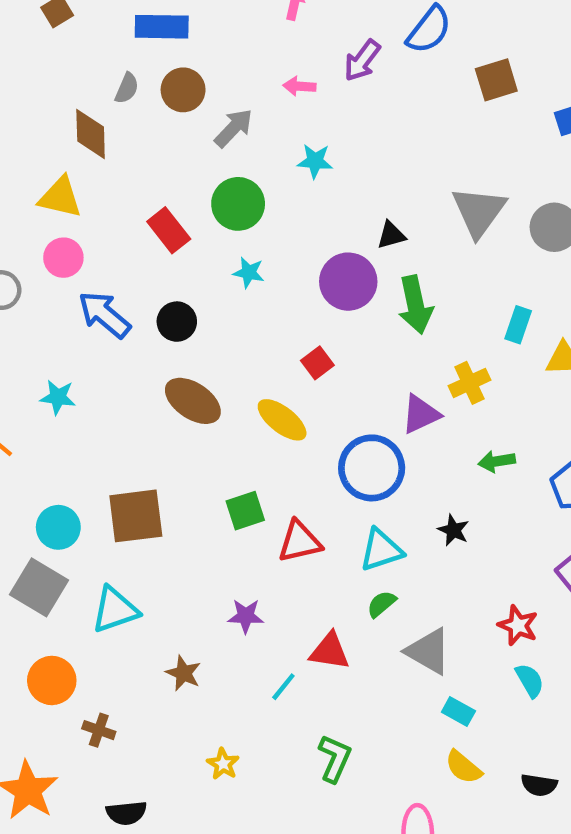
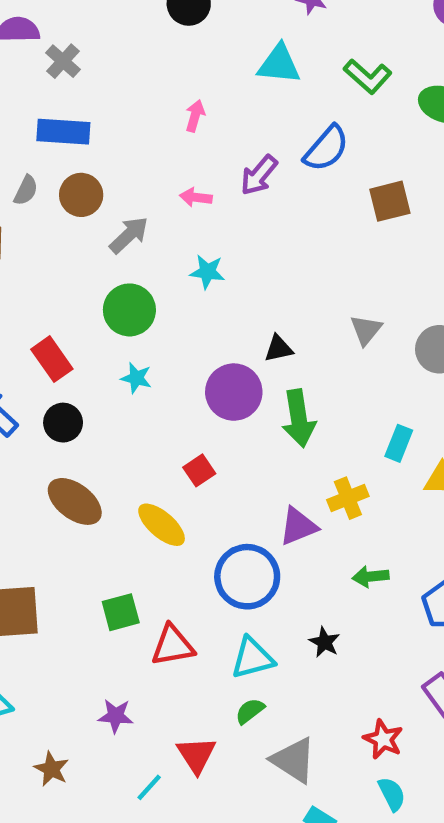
gray triangle: (479, 212) -> (366, 330), size x0.6
red rectangle: (169, 230) -> (52, 359), moved
red triangle: (330, 651) -> (196, 755), turned 45

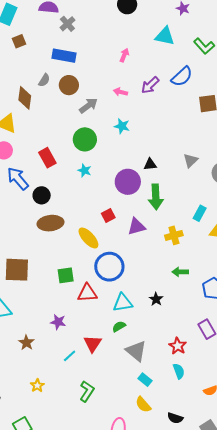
black circle: (63, 423) -> (42, 195), moved
brown ellipse: (75, 501) -> (50, 223), turned -50
purple triangle: (298, 526) -> (136, 227), moved
blue circle: (247, 577) -> (109, 267), moved

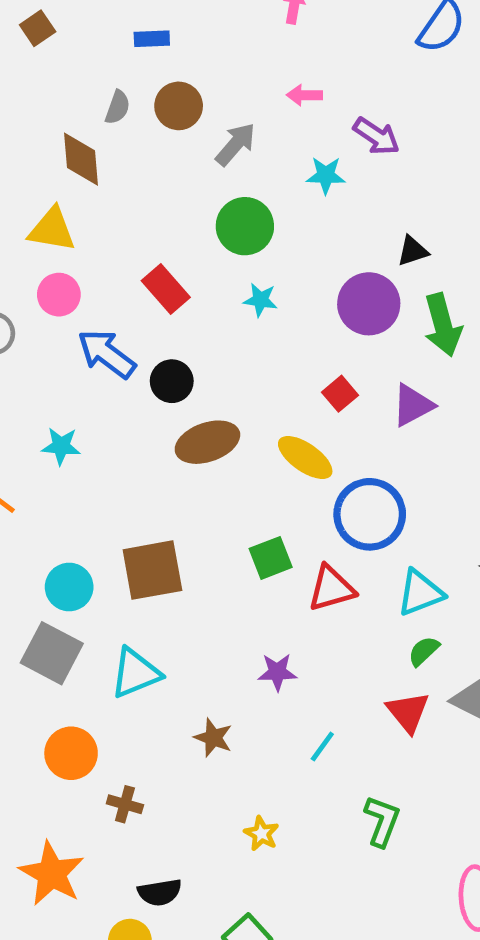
blue rectangle: (64, 56) -> (152, 39), size x0.6
purple arrow: (150, 85) -> (376, 136), moved, turned -90
red triangle: (93, 344) -> (408, 712), moved

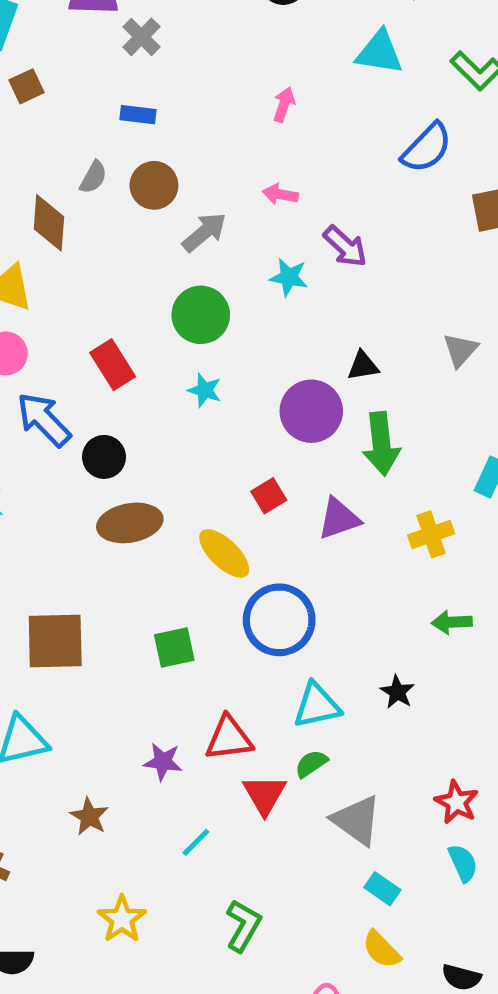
red triangle: (331, 588) -> (229, 738), moved
red triangle: (408, 712) -> (265, 795), moved
yellow star: (261, 834) -> (122, 919), size x1.4

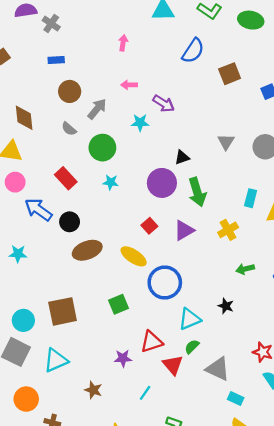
gray semicircle: (93, 177) -> (69, 129), moved, turned 112

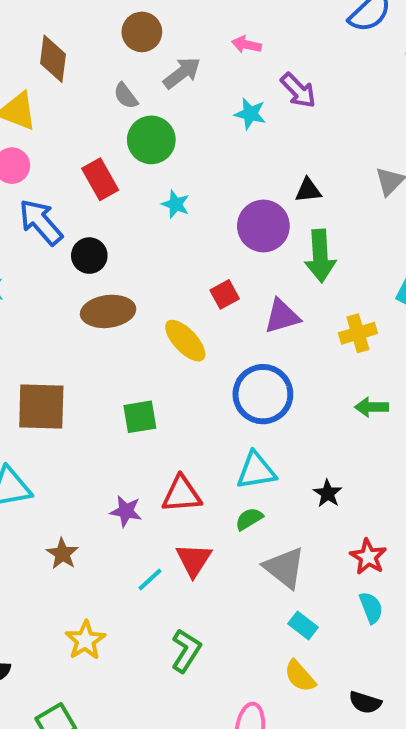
green circle: (102, 148) -> (151, 140), moved
blue circle: (165, 283) -> (263, 394), moved
black star: (226, 306) -> (328, 493), moved
red triangle: (173, 365) -> (194, 560), moved

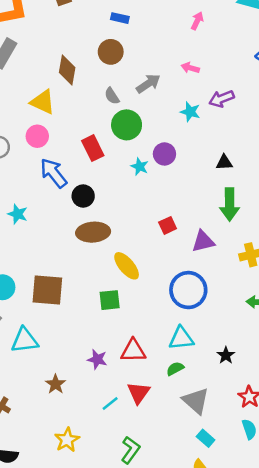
brown circle: (142, 32) -> (111, 52), moved
purple arrow: (298, 90) -> (221, 99), turned 110
purple circle: (263, 226) -> (164, 154), moved, size x0.7
yellow ellipse: (185, 341) -> (127, 266), moved

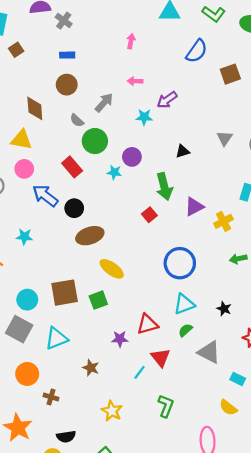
green arrow: (230, 204) -> (164, 187), moved
purple triangle: (203, 241) -> (194, 207), moved
yellow ellipse: (127, 266) -> (112, 269), moved
green square: (110, 300) -> (98, 300), moved
cyan rectangle: (206, 438) -> (238, 379), moved

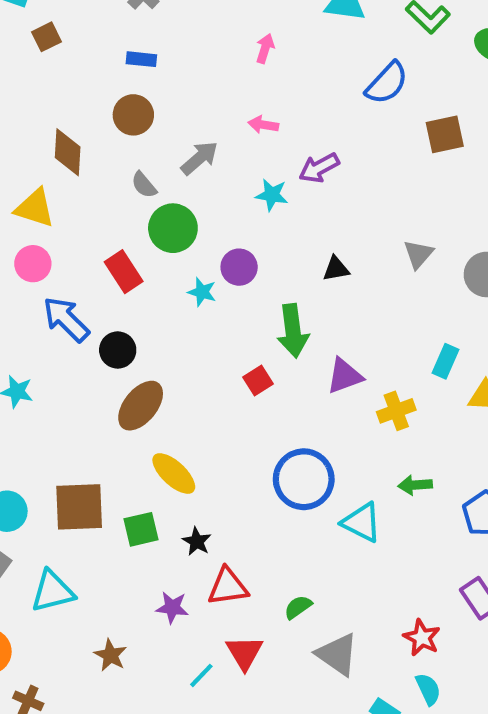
brown ellipse: (90, 236) -> (141, 406), turned -40
cyan triangle: (184, 304) -> (362, 522), moved, turned 40
black star: (224, 309) -> (197, 541), moved

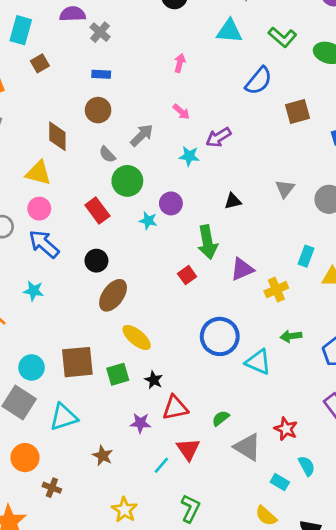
pink arrow: (263, 125) -> (181, 112), turned -144
blue arrow: (66, 319) -> (44, 244), moved
red star: (422, 638) -> (286, 429), moved

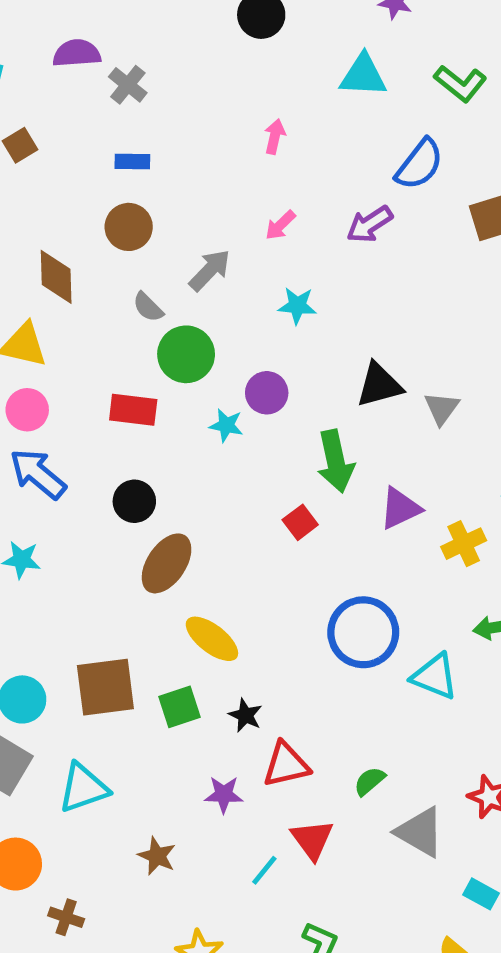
pink arrow: (181, 112) -> (280, 225), turned 96
purple arrow: (218, 137) -> (369, 224), moved
gray triangle: (285, 189) -> (442, 408), moved
black triangle: (233, 201) -> (379, 385), size x1.5
red rectangle: (97, 210) -> (133, 410), turned -45

